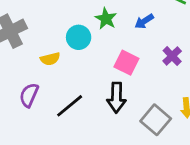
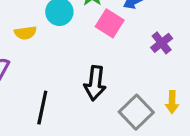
pink square: (126, 63) -> (110, 23), moved
black line: (70, 106) -> (42, 108), moved, turned -44

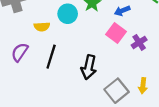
pink square: (110, 23) -> (116, 33), moved
black line: (42, 108) -> (51, 57), moved

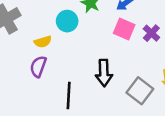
purple semicircle: (20, 52) -> (38, 67), moved
black line: (51, 57) -> (69, 95), moved

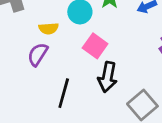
pink square: (124, 29) -> (95, 46), moved

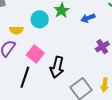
pink square: (95, 46) -> (35, 54), moved

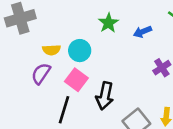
cyan circle: (40, 19) -> (80, 51), moved

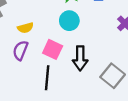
cyan circle: (80, 51) -> (69, 21), moved

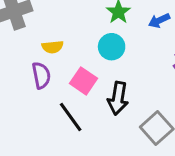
purple semicircle: (20, 50) -> (41, 75), turned 138
black line: (47, 78) -> (71, 117), turned -50

